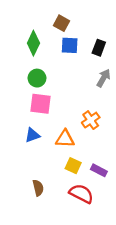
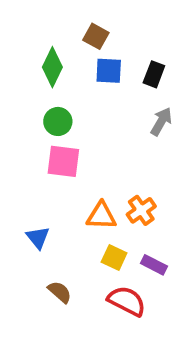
orange cross: (91, 120) -> (141, 210), moved
blue triangle: (32, 135) -> (38, 238), moved, turned -49
brown semicircle: (38, 188) -> (60, 292), turned -35

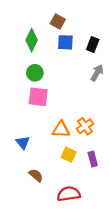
purple rectangle: (154, 265) -> (93, 159), turned 48
red semicircle: (127, 301) -> (69, 194), moved, turned -35

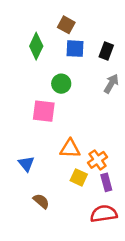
green circle: (35, 73) -> (61, 84), moved
orange cross: (85, 126) -> (98, 160), moved
red semicircle: (69, 194) -> (104, 214), moved

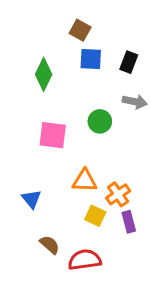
green diamond: (36, 46) -> (44, 74), moved
green circle: (61, 84) -> (100, 121), moved
gray arrow: (111, 84) -> (135, 102), turned 72
red semicircle: (104, 214) -> (85, 260), moved

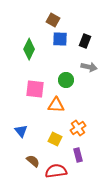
orange triangle: (85, 181) -> (56, 105), moved
yellow square: (95, 216) -> (55, 139), moved
purple rectangle: (129, 222) -> (78, 155), moved

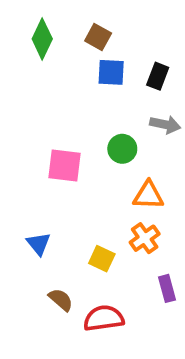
green diamond: (29, 49) -> (42, 39), moved
orange triangle: (56, 105) -> (148, 195), moved
purple rectangle: (78, 155) -> (167, 288), moved

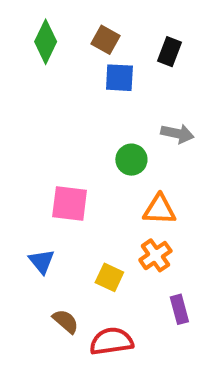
black rectangle: (158, 76) -> (169, 52), moved
pink square: (65, 166) -> (70, 203), moved

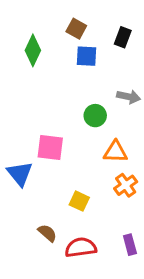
green diamond: (46, 42) -> (33, 50), moved
orange cross: (155, 255) -> (126, 185), moved
blue triangle: (42, 261) -> (20, 174), moved, size x1.4
purple rectangle: (179, 309) -> (130, 245), moved

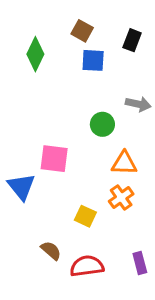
orange cross: (126, 185) -> (121, 198), moved

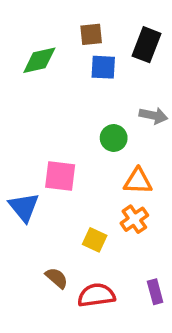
brown square: (82, 31) -> (91, 34), turned -35
black rectangle: (132, 40) -> (146, 45), size x1.4
green diamond: (35, 54) -> (39, 60), turned 52

